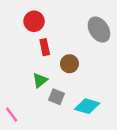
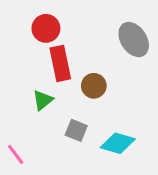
red rectangle: (45, 47) -> (60, 63), size x1.5
green triangle: (40, 80) -> (43, 100), moved

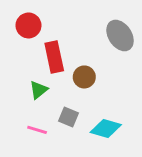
red circle: (46, 28) -> (28, 25), moved
pink line: (16, 154) -> (37, 130), moved, turned -36

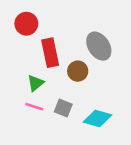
gray ellipse: (120, 35) -> (99, 46), moved
pink line: (37, 130) -> (34, 107), moved

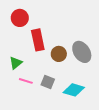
gray ellipse: (99, 46) -> (82, 52), moved
green triangle: (36, 83) -> (16, 63), moved

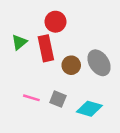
red circle: (20, 18) -> (55, 22), moved
green triangle: (16, 63) -> (19, 42), moved

